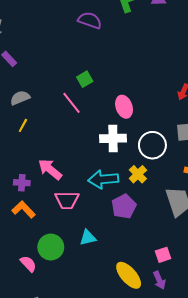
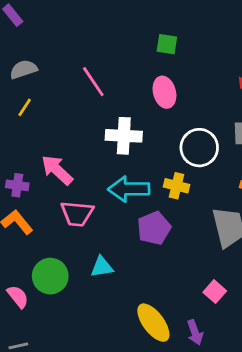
green square: (85, 79) -> (167, 44), moved, turned 35
white cross: (113, 138) -> (124, 136), moved
yellow cross: (138, 174) -> (176, 186), turned -36
pink square: (163, 255) -> (215, 292), moved, turned -35

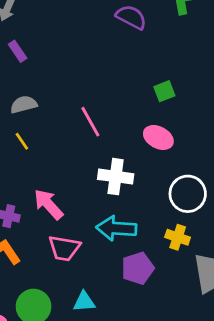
green square: (167, 44) -> (164, 91), turned -35
pink ellipse: (164, 92) -> (158, 137), turned -52
yellow line: (25, 107) -> (22, 141), turned -72
yellow cross: (176, 186) -> (178, 237), moved

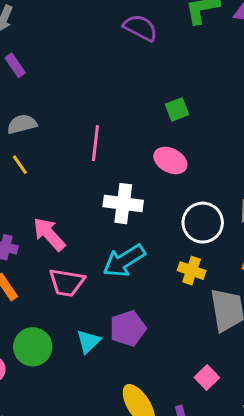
pink line: (90, 122) -> (95, 143), turned 36
cyan arrow: (116, 228) -> (124, 261), turned -36
purple pentagon: (138, 268) -> (128, 328), moved
cyan triangle: (84, 302) -> (88, 341), turned -40

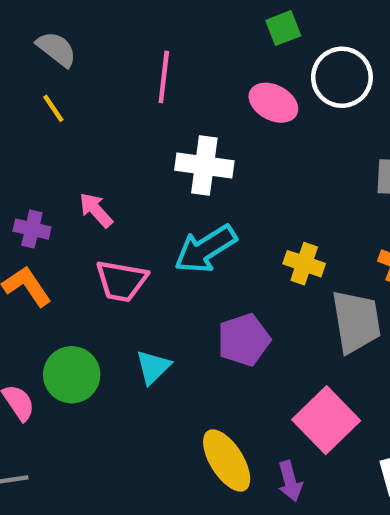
gray semicircle: (22, 124) -> (56, 49), turned 52
white circle: (203, 223) -> (342, 77), moved
pink arrow: (49, 234) -> (96, 210), size x0.7
purple pentagon: (128, 328) -> (244, 340), moved
pink square: (207, 378) -> (326, 420), size x1.8

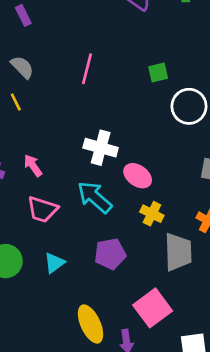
pink line: (164, 77) -> (87, 69), moved
pink ellipse: (273, 103) -> (138, 176), moved
cyan arrow: (205, 249) -> (95, 197), turned 66

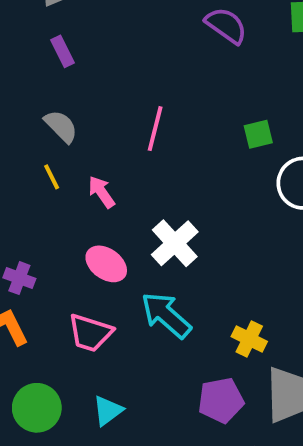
white cross: (101, 148) -> (175, 243), turned 32
pink arrow: (33, 166) -> (101, 192), moved
pink ellipse: (138, 176) -> (106, 264), moved
purple pentagon: (110, 254) -> (221, 400), moved

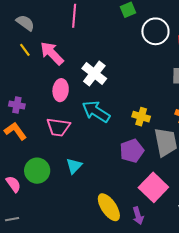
pink arrow: (101, 192) -> (52, 53), size x1.5
pink ellipse: (106, 264) -> (61, 90), turned 70

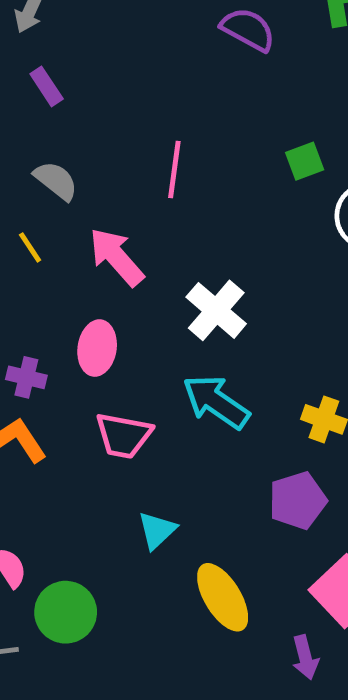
yellow line: (25, 50) -> (30, 247), moved
pink ellipse: (61, 90) -> (97, 348), moved
green circle: (37, 171) -> (66, 612), moved
yellow ellipse: (109, 207) -> (223, 597), moved

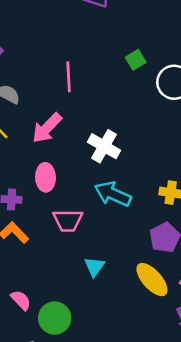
pink arrow: (116, 257) -> (47, 128), turned -84
yellow ellipse: (223, 597) -> (152, 280), moved

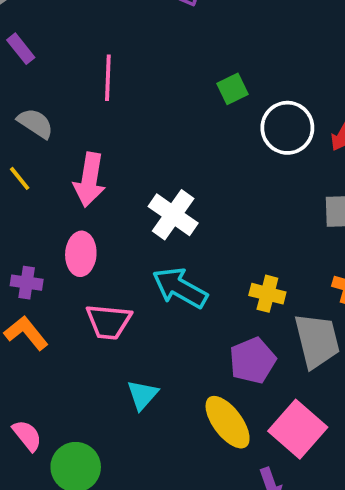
pink line: (69, 77) -> (108, 78), moved
pink arrow: (47, 128) -> (89, 180), turned -40

